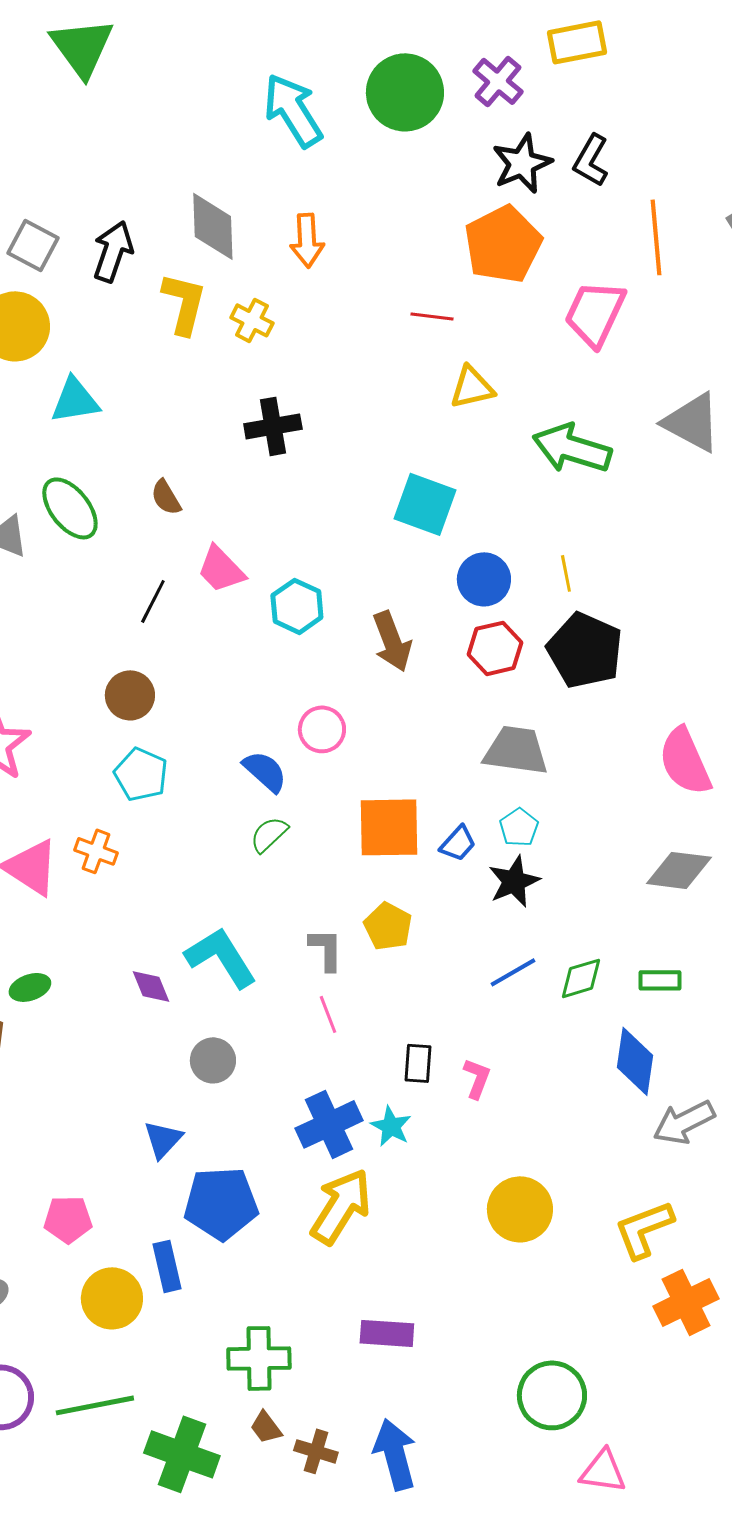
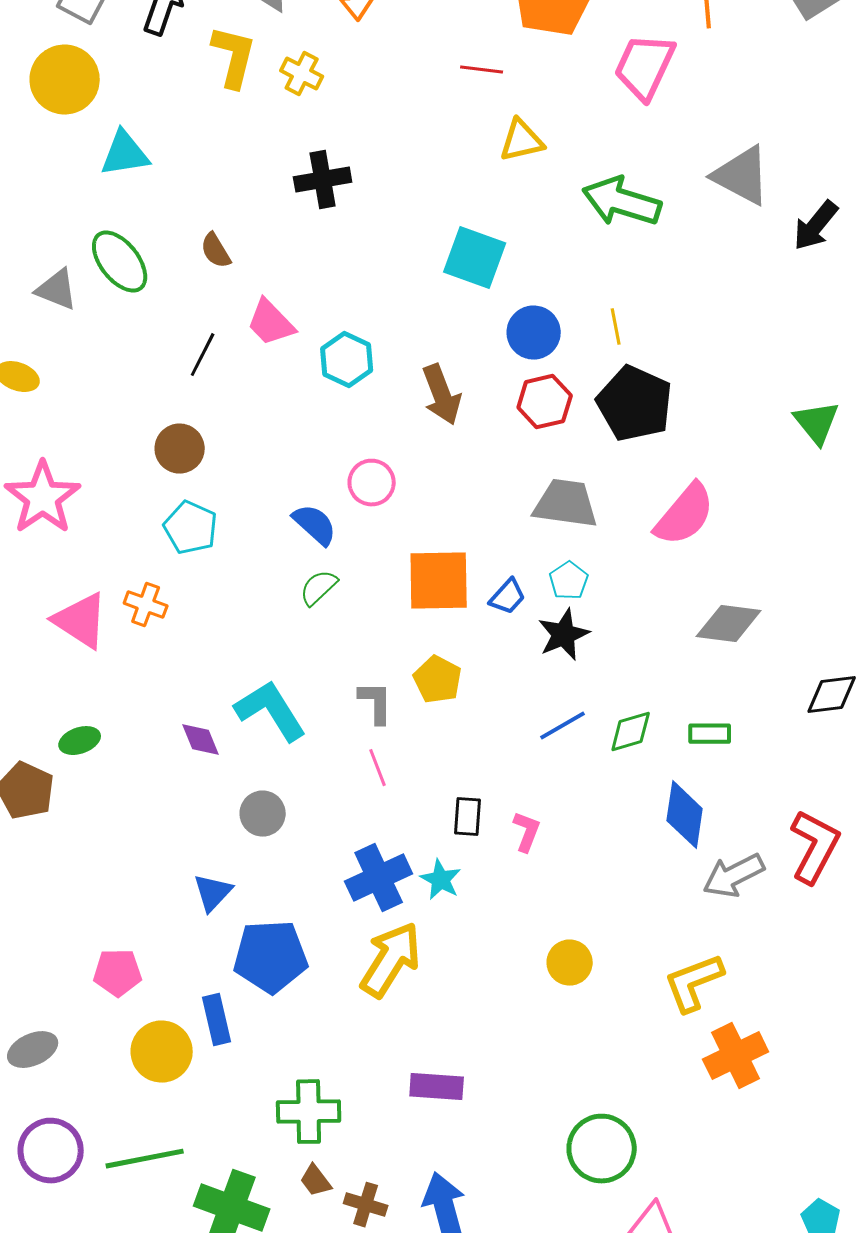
pink semicircle: (685, 761) -> (685, 515), moved, turned -116
yellow circle: (520, 1209) -> (570, 963), size x0.7

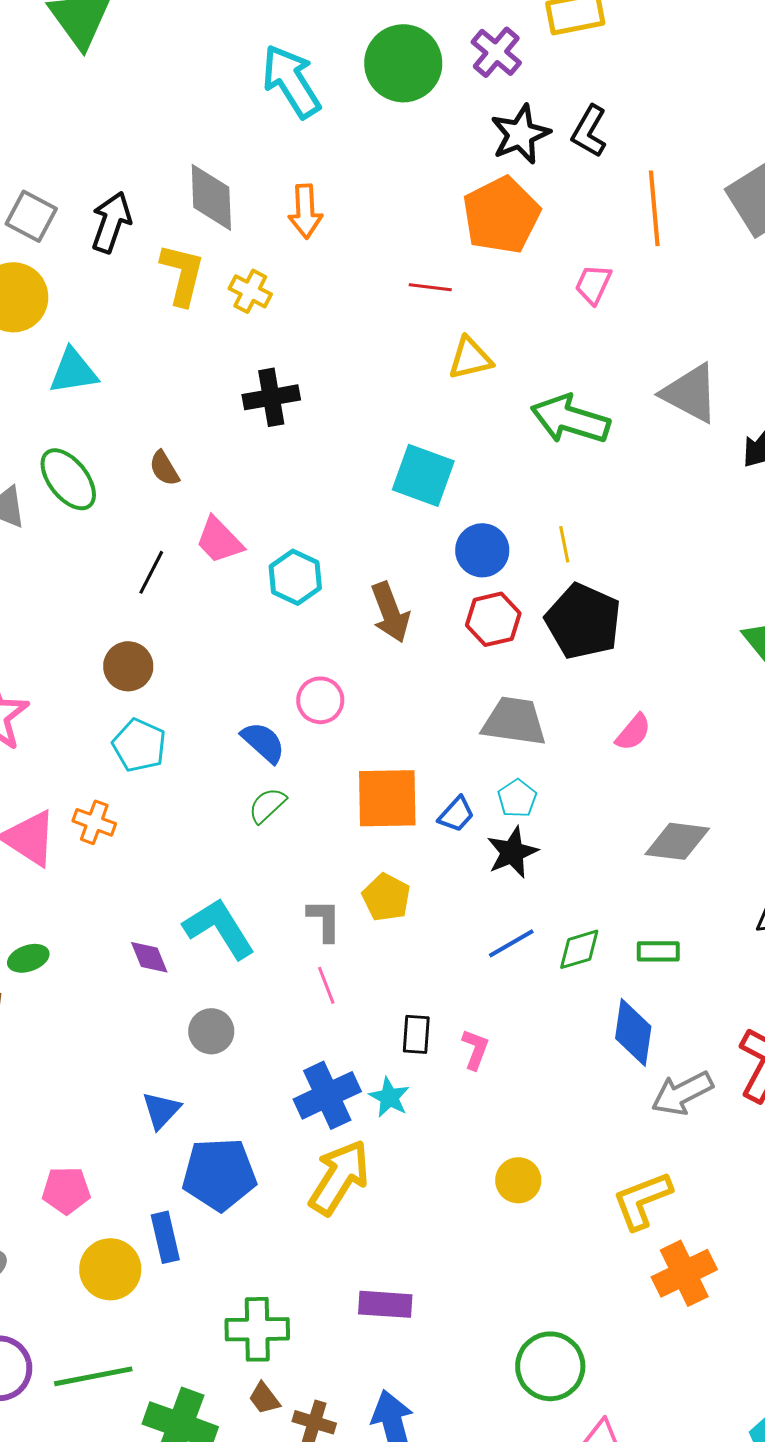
pink trapezoid: (645, 67) -> (593, 284), size x0.6
pink semicircle: (685, 515) -> (633, 732), size x0.6

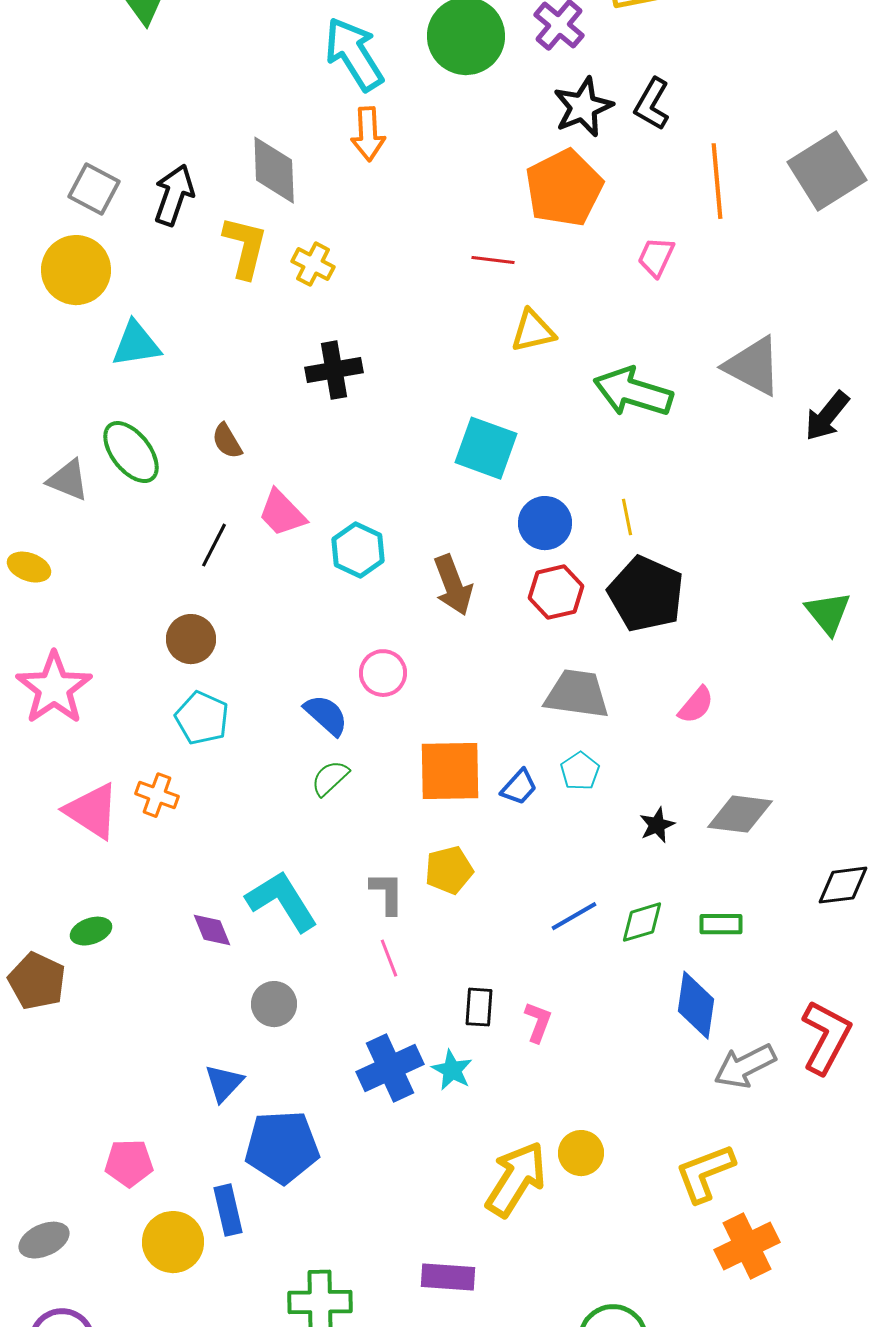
orange arrow: (305, 211) -> (368, 134), moved
black star: (512, 852) -> (657, 825), moved, size x0.7
yellow pentagon: (386, 897) -> (449, 870), turned 30
yellow arrow: (339, 1177) -> (516, 1179), moved

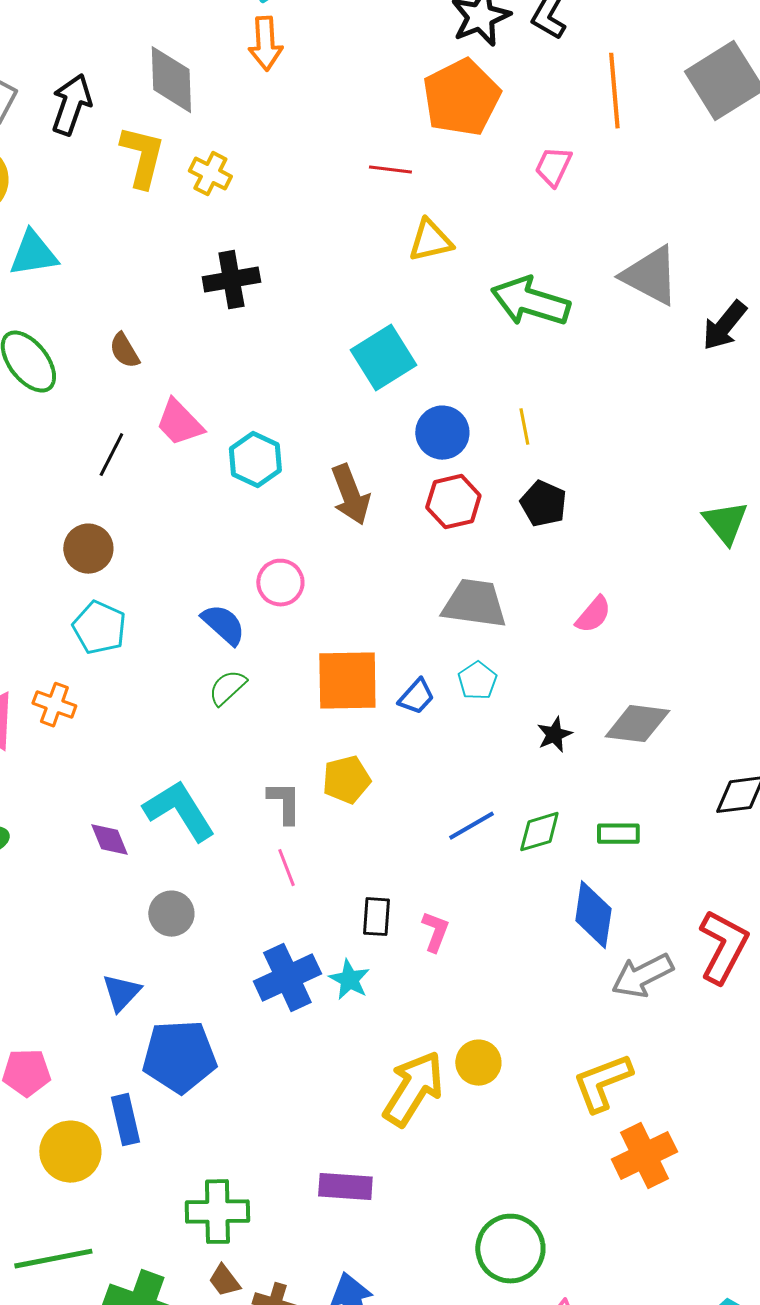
cyan square: (486, 448) -> (383, 358), turned 38
black pentagon: (646, 594) -> (543, 504), size x0.6

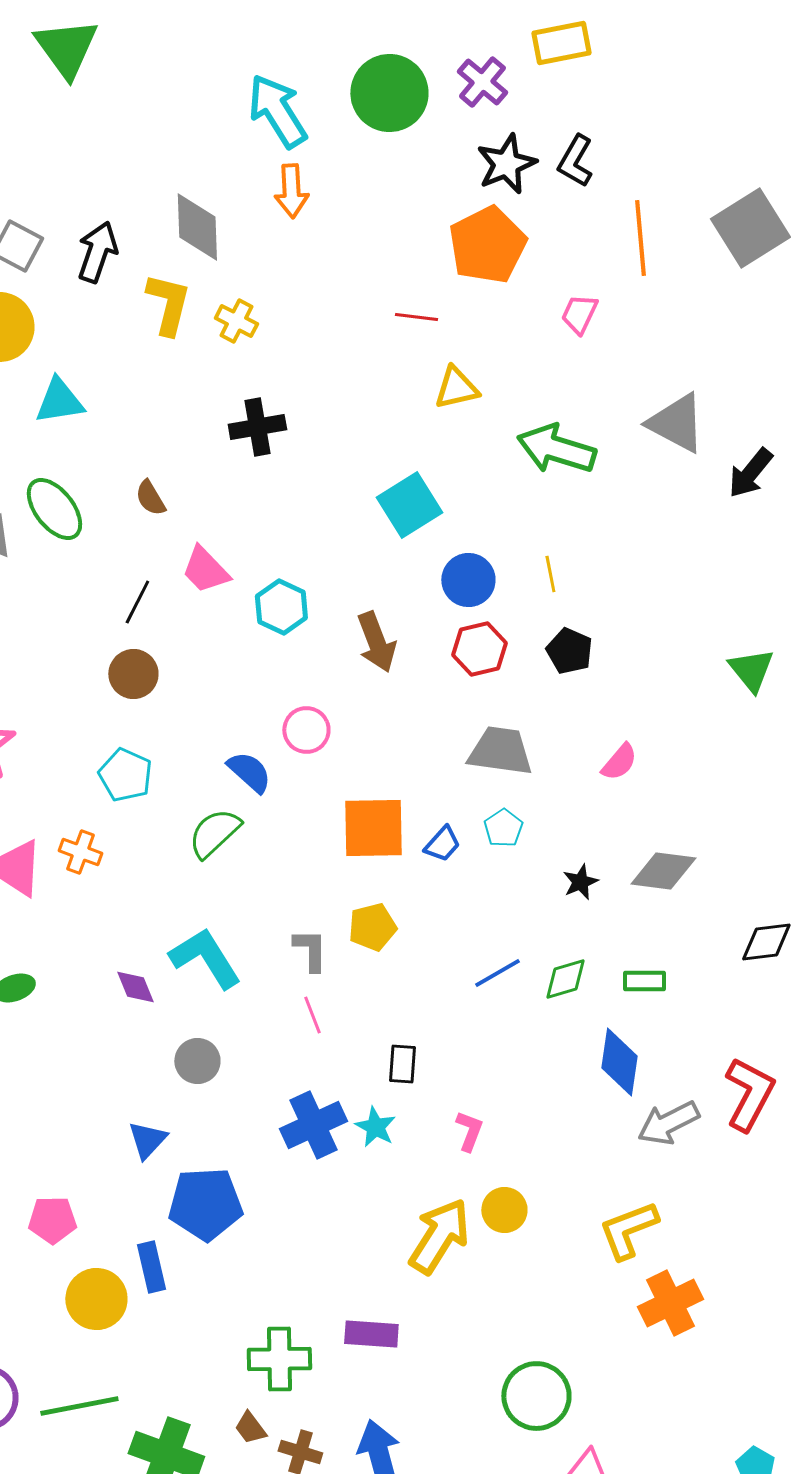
brown circle: (88, 549) -> (133, 674), moved
green semicircle: (227, 688) -> (214, 833), moved, size x1.4
pink L-shape: (435, 932) -> (469, 1131), moved
green cross: (217, 1212) -> (279, 1359), moved

